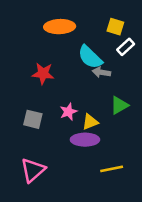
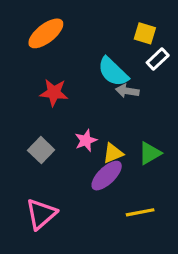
orange ellipse: (60, 27) -> (46, 33), moved, turned -36
green triangle: (119, 105) -> (150, 153), moved
gray square: (33, 119) -> (41, 150), turned 30
purple ellipse: (85, 140) -> (107, 176), turned -44

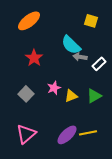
white rectangle: (158, 59) -> (99, 64), moved
red star: (54, 93) -> (34, 58), turned 30
purple ellipse: (107, 176) -> (67, 135), moved

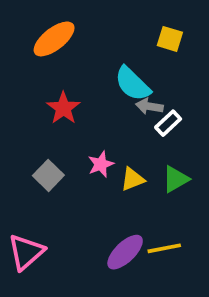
white rectangle: (99, 64) -> (168, 123), moved
pink triangle: (26, 134) -> (26, 252), moved

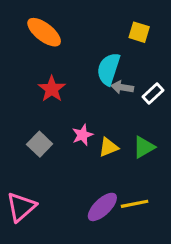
orange ellipse: (54, 39) -> (44, 32), turned 76
cyan semicircle: (133, 84) -> (108, 69), turned 64
white rectangle: (168, 123) -> (153, 94), moved

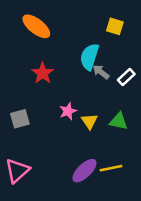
gray arrow: (122, 87) -> (101, 72), turned 30
gray square: (40, 144) -> (20, 119), moved, turned 30
yellow triangle: (108, 147) -> (89, 121), turned -42
green triangle: (144, 147) -> (119, 121), turned 42

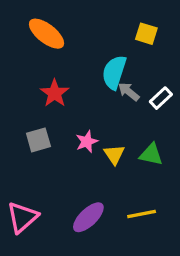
gray square: (20, 119) -> (38, 140), moved
purple ellipse: (84, 171) -> (88, 217), moved

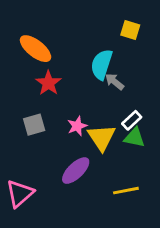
orange ellipse: (47, 34) -> (36, 49), moved
white rectangle: (161, 98) -> (132, 120), moved
yellow triangle: (114, 154) -> (102, 138), size x1.5
purple ellipse: (88, 217) -> (76, 171), moved

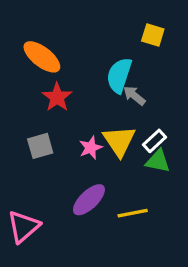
yellow triangle: (102, 138) -> (119, 141), moved
yellow line: (126, 191) -> (133, 213), moved

